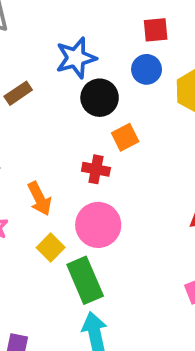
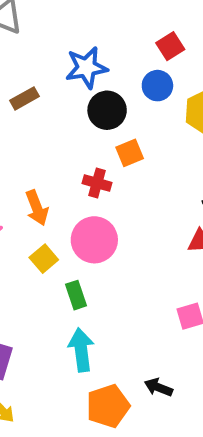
red square: (156, 30) -> (170, 46), turned -32
green rectangle: (85, 280) -> (76, 295), size x0.6

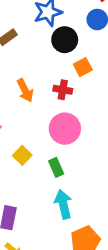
orange arrow: (37, 208) -> (25, 90), moved
yellow square: (44, 259) -> (22, 155), moved

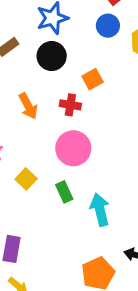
black circle: (65, 40) -> (52, 56), moved
cyan arrow: (63, 204) -> (100, 210), moved

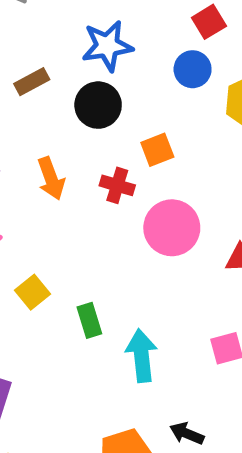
pink circle: (73, 148) -> (172, 228), moved

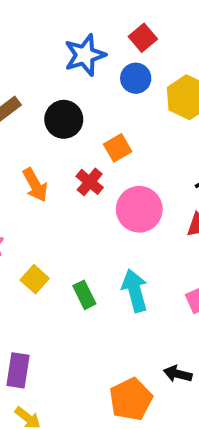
blue star: (107, 46) -> (85, 55), moved
red cross: (117, 185) -> (90, 182), turned 32
cyan arrow: (142, 356) -> (135, 291), moved

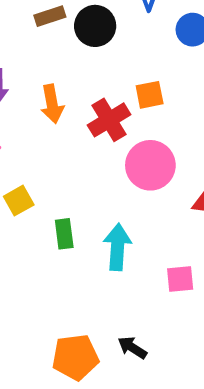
black circle: (64, 119) -> (95, 26), moved
red cross: (90, 182) -> (109, 120), size x1.4

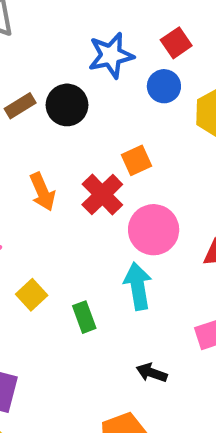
cyan arrow: (117, 247) -> (138, 286), moved
black arrow: (132, 348) -> (152, 373), moved

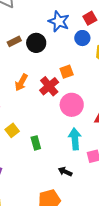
blue star: (111, 55) -> (59, 21), turned 30
orange arrow: (42, 192) -> (21, 83), turned 48
cyan arrow: (138, 286) -> (75, 139), moved

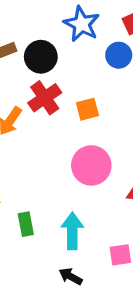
red cross: (49, 86) -> (45, 98), moved
cyan arrow: (75, 139) -> (72, 231), moved

